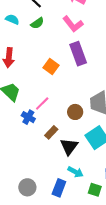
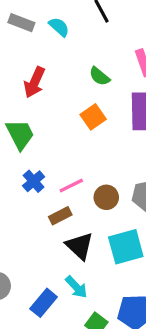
green semicircle: (37, 23) -> (99, 76), moved, turned 56
pink line: (42, 104) -> (71, 185), moved
black triangle: (69, 147) -> (80, 246), turned -42

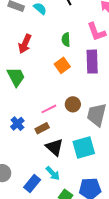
green semicircle: (99, 76) -> (66, 40), turned 48
blue cross: (34, 181) -> (17, 124), moved
brown circle: (106, 197) -> (73, 104), moved

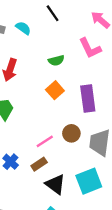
green semicircle: (66, 40) -> (56, 60), turned -96
purple rectangle: (92, 62) -> (88, 99), moved

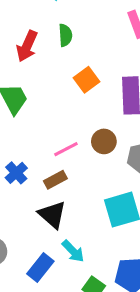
green semicircle: (56, 60) -> (65, 35), moved, turned -84
black triangle: (55, 184) -> (52, 215), moved

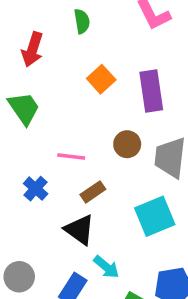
green semicircle: (65, 35) -> (82, 21), moved
pink line: (66, 149) -> (71, 157), moved, turned 40
brown rectangle: (55, 180) -> (93, 192), moved

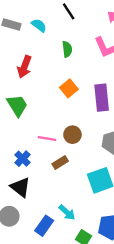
green semicircle: (82, 21) -> (67, 49), moved
brown circle: (127, 144) -> (72, 135), moved
black triangle: (80, 230) -> (20, 187), moved

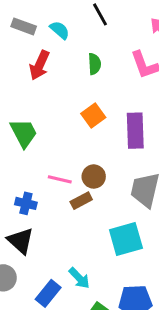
red arrow: (24, 67) -> (39, 65), moved
blue cross: (22, 159) -> (26, 203), turned -35
brown rectangle: (60, 162) -> (81, 201), moved

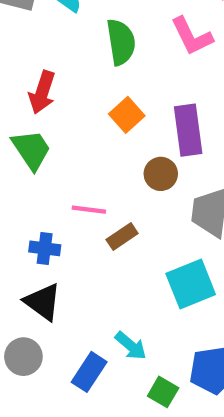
green semicircle: (94, 64) -> (121, 42), size x1.5
red arrow: (39, 65) -> (42, 92), moved
brown circle: (94, 177) -> (161, 174), moved

